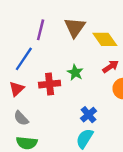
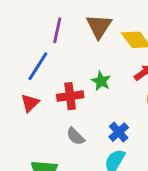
gray semicircle: (21, 118) -> (75, 136), moved

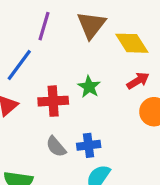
blue cross: (119, 132) -> (89, 145), moved, turned 30

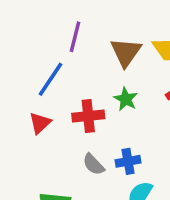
brown triangle: (91, 25) -> (126, 52), moved

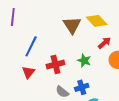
purple line: (75, 37) -> (13, 17), moved
green star: (126, 99) -> (84, 61), moved

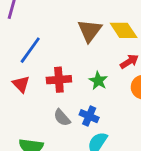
red triangle: (28, 72) -> (21, 84), turned -32
blue cross: (82, 87) -> (89, 116), turned 32

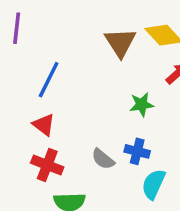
red cross: (59, 80) -> (47, 165), moved, turned 35
green star: (98, 81) -> (142, 105), turned -30

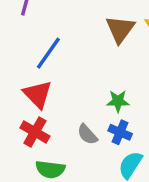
green star: (142, 105) -> (118, 101), moved
red triangle: (44, 125) -> (38, 94), size x1.4

